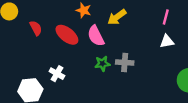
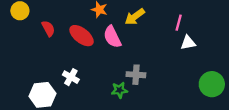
pink line: (166, 17) -> (179, 23), moved
gray cross: (125, 62) -> (136, 75), moved
green star: (102, 64) -> (119, 90), moved

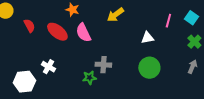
yellow arrow: (135, 17) -> (115, 15), moved
pink line: (179, 23) -> (168, 21), moved
green circle: (212, 84) -> (149, 68), moved

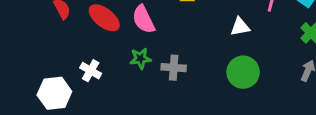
green star: (89, 78) -> (140, 59), moved

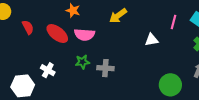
pink semicircle: (143, 19) -> (84, 35), turned -60
green circle: (243, 72) -> (170, 85), moved

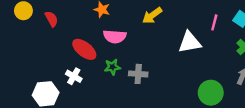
red semicircle: (28, 27) -> (52, 19), moved
red ellipse: (57, 34) -> (84, 49), moved
white triangle: (152, 40) -> (190, 42), size x1.5

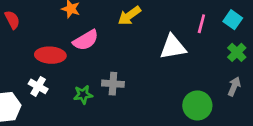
pink semicircle: (115, 36) -> (86, 40), turned -35
red ellipse: (84, 49) -> (50, 55), turned -35
green star: (112, 67) -> (83, 95), moved

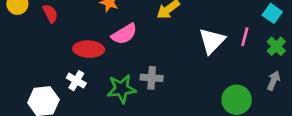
pink line: (201, 24) -> (245, 37), moved
white triangle: (173, 47) -> (212, 41), turned -36
green star: (83, 95) -> (122, 89), size x1.5

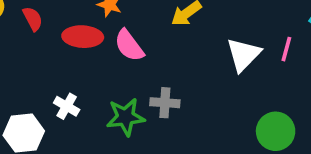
pink semicircle: (124, 34) -> (129, 46), turned 84
red ellipse: (89, 49) -> (83, 37), moved

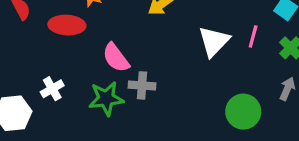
pink semicircle: (129, 46) -> (116, 58), moved
white cross: (67, 106) -> (52, 89), turned 30

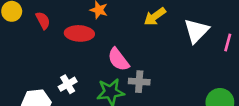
white triangle: (214, 41) -> (196, 31), moved

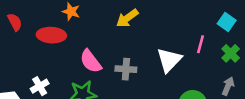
white triangle: (196, 31) -> (169, 60), moved
gray cross: (139, 82) -> (126, 69), moved

